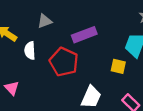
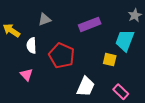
purple rectangle: (84, 35) -> (90, 24), moved
pink triangle: (12, 88) -> (26, 75), moved

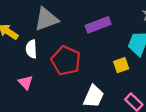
gray triangle: (45, 19) -> (46, 19), size x1.6
yellow square: (110, 60) -> (121, 65), turned -32

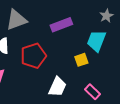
red pentagon: (66, 61) -> (33, 56), turned 30

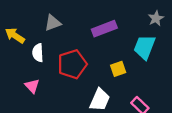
gray triangle: (16, 20) -> (53, 23), size x0.7
yellow square: (81, 60) -> (118, 69), moved

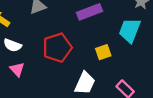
white semicircle: (38, 53) -> (12, 45), moved, turned -66

